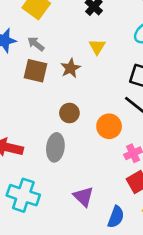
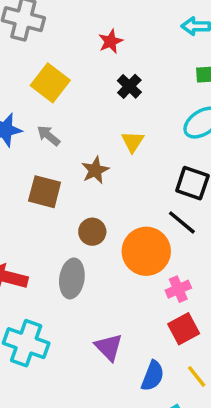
brown square: (36, 71) -> (45, 192), moved
orange circle: (109, 126) -> (146, 251), size x1.4

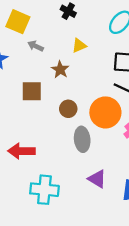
gray arrow: (49, 136) -> (36, 46), moved
yellow triangle: (133, 142) -> (79, 45), turned 49
gray ellipse: (72, 278) -> (82, 139), moved

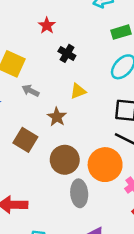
brown square: (32, 91) -> (25, 140), turned 30
brown circle: (68, 109) -> (65, 160), size x1.5

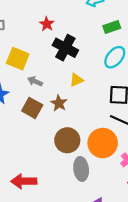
black cross: (67, 53) -> (65, 48), size x1.6
brown square: (25, 140) -> (32, 108), moved

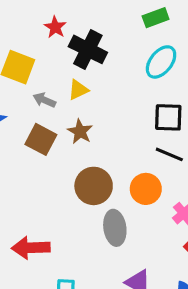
red star: (47, 24) -> (55, 27), moved
yellow triangle: (76, 80) -> (78, 90), moved
orange circle: (103, 143) -> (146, 189), size x0.7

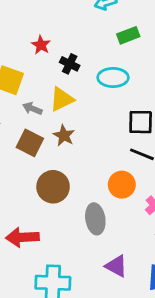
black cross: (88, 49) -> (70, 64), size x0.6
cyan ellipse: (161, 62) -> (113, 78), moved, turned 52
yellow triangle: (78, 90) -> (62, 99), size x1.4
brown circle: (94, 186) -> (53, 187), moved

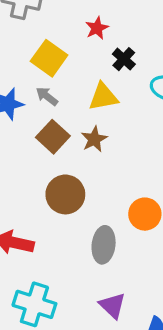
gray arrow: (32, 109) -> (47, 96), moved

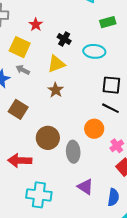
red star: (97, 28) -> (36, 25), moved
brown square: (53, 137) -> (18, 109), moved
brown circle: (65, 194) -> (48, 138), moved

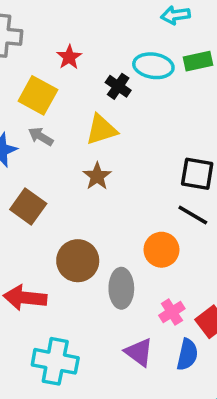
cyan ellipse: (94, 51) -> (153, 66), moved
pink cross: (117, 146) -> (172, 312), moved
blue semicircle: (113, 197) -> (187, 355), moved

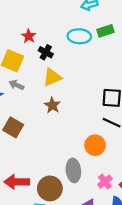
black cross: (118, 86) -> (46, 52), moved
brown circle: (78, 261) -> (50, 188), moved

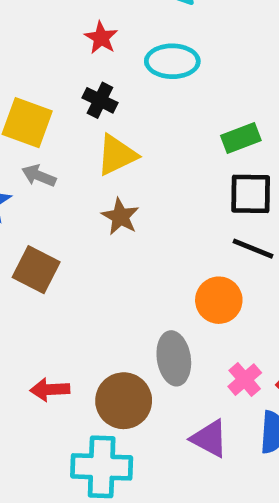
green rectangle: (106, 31) -> (241, 138), moved
red star: (29, 36) -> (101, 38), moved
red arrow: (17, 182) -> (50, 390), size x0.7

